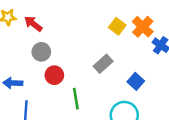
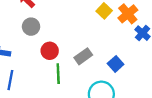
gray rectangle: (103, 64) -> (83, 56), moved
red circle: (54, 75) -> (50, 51), moved

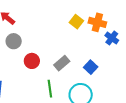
orange cross: (128, 14) -> (97, 22), turned -30
green line: (58, 74) -> (50, 89), moved

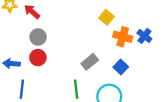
orange cross: (97, 22) -> (123, 37), moved
red circle: (32, 61) -> (38, 58), moved

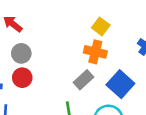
orange cross: (123, 37) -> (95, 52), moved
blue square: (121, 67) -> (120, 84), size x1.5

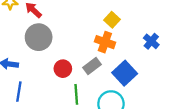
gray circle: (21, 53) -> (39, 37), size x1.5
red circle: (22, 78) -> (63, 69), moved

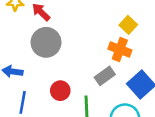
red circle: (63, 69) -> (60, 91), moved

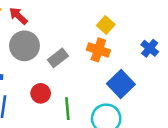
gray rectangle: (105, 76) -> (58, 58), moved

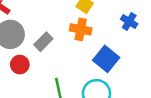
red circle: (41, 93) -> (20, 65), moved

